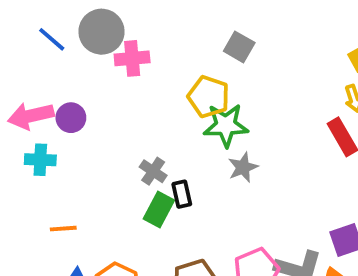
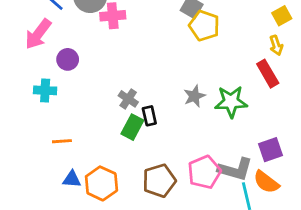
yellow pentagon: (209, 97) -> (204, 26), moved
pink arrow: (31, 116) -> (38, 34), moved, turned -40
green star: (226, 125) -> (231, 102), moved

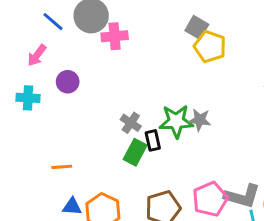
pink arrow: (38, 34) -> (37, 55), size x0.7
cyan cross: (45, 90) -> (28, 98), moved
gray star: (194, 96) -> (200, 120), turned 30
green star: (231, 102) -> (176, 121), moved

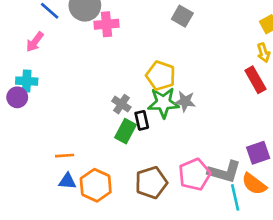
yellow pentagon: (210, 47) -> (161, 76), moved
purple circle: (68, 82) -> (17, 97), moved
orange line: (62, 167) -> (65, 156), moved

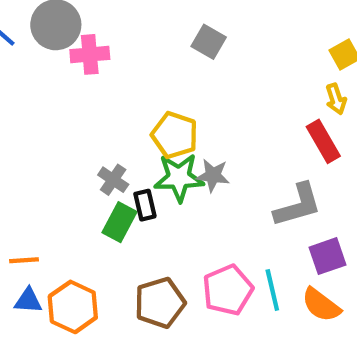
gray L-shape: (224, 172) -> (298, 205), moved, turned -32
cyan line: (235, 197) -> (272, 290), moved

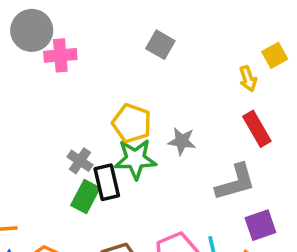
yellow arrow: (336, 99) -> (248, 79), moved
gray star: (213, 175) -> (182, 141), moved
black rectangle: (145, 205) -> (107, 182), size x1.4

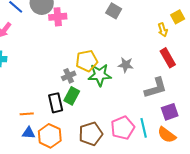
yellow pentagon: (132, 123) -> (87, 61), moved, turned -30
gray cross: (80, 161) -> (69, 76), turned 32
black rectangle: (107, 182) -> (56, 103), moved

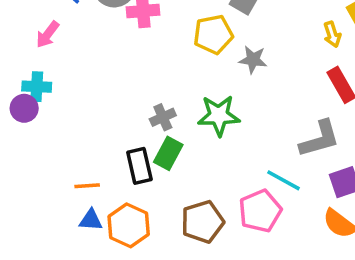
yellow pentagon: (87, 61) -> (213, 34), moved
gray star: (126, 65) -> (253, 60), moved
cyan line: (144, 128) -> (284, 180), moved, turned -48

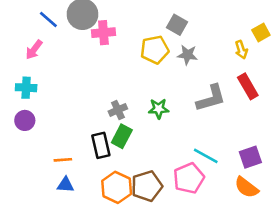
gray star: (253, 60) -> (187, 55), moved
purple circle: (24, 108) -> (25, 120), moved
green star: (219, 115) -> (159, 109), size x0.7
gray L-shape: (320, 139) -> (211, 98), moved
orange hexagon: (129, 225) -> (117, 187), moved

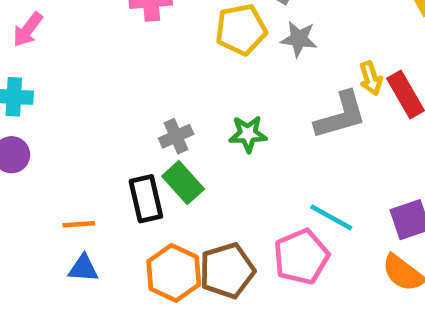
yellow arrow: (241, 50) -> (371, 78), moved
green rectangle: (122, 136) -> (183, 183), turned -70

